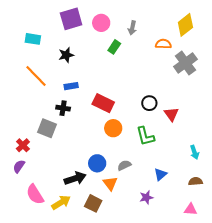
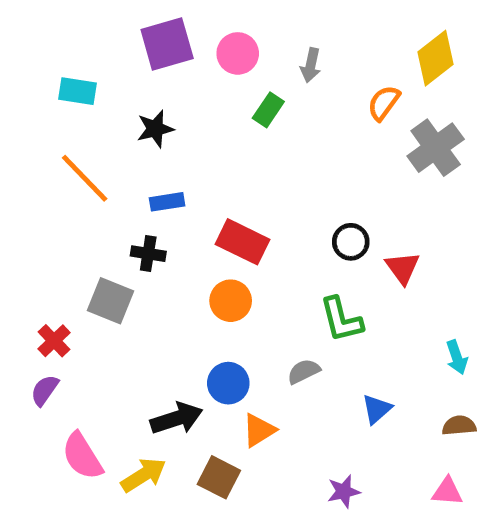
orange semicircle: (163, 44) -> (384, 103), turned -56
orange circle: (113, 128) -> (231, 301), moved
gray semicircle: (124, 165) -> (304, 371), moved
orange triangle: (110, 183) -> (259, 430), turned 35
purple star: (146, 197) -> (344, 491), moved

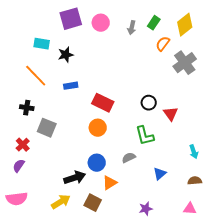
cyan rectangle: (78, 91) -> (42, 44), moved
green rectangle: (268, 110) -> (154, 23), moved
black cross: (148, 254) -> (27, 108), moved
pink semicircle: (82, 456) -> (17, 199), moved, turned -65

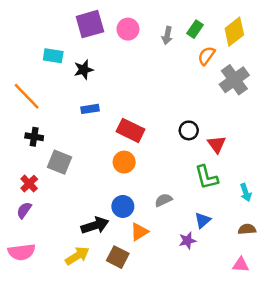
orange line: (36, 76) -> (27, 96), moved
green L-shape: (145, 136) -> (206, 177), moved
purple star: (146, 209) -> (187, 241), moved

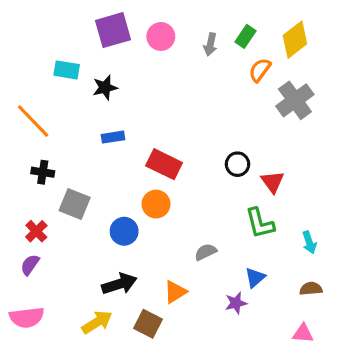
blue circle: (123, 206) -> (124, 231), moved

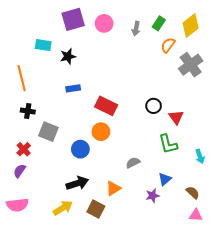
orange line: (33, 121) -> (22, 78), turned 30
brown semicircle: (311, 289) -> (193, 192), moved, turned 48

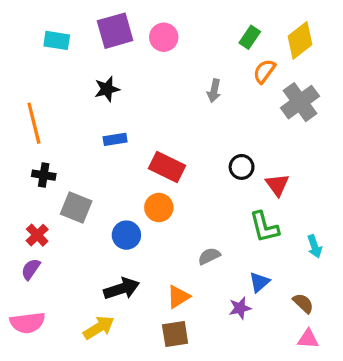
gray arrow: (136, 29) -> (214, 91), moved
cyan rectangle: (43, 45) -> (57, 40), moved
brown square: (96, 209) -> (175, 334), moved, turned -36

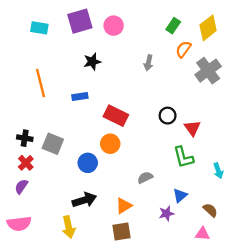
black star: (107, 89) -> (92, 62), moved
orange line: (34, 123) -> (40, 83), moved
black cross: (44, 175) -> (25, 138), moved
yellow arrow: (99, 328) -> (69, 227), turned 110
pink triangle: (308, 339) -> (202, 234), moved

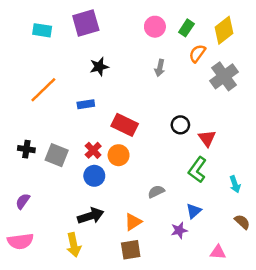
pink circle: (114, 26) -> (155, 27), moved
orange line: (40, 83) -> (43, 90), turned 60
green L-shape: (183, 157) -> (197, 170), turned 50
red cross: (26, 163) -> (93, 150), moved
brown semicircle: (210, 210) -> (242, 222), moved

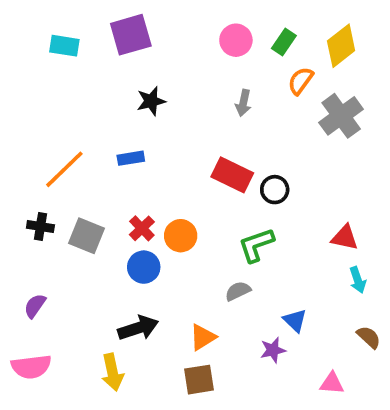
orange line: (43, 90) -> (64, 169), moved
red rectangle: (125, 125) -> (232, 175), moved
red triangle: (207, 138) -> (345, 238), moved, turned -42
green L-shape: (197, 170) -> (256, 245), moved, turned 35
blue triangle: (194, 211) -> (295, 321), turned -35

